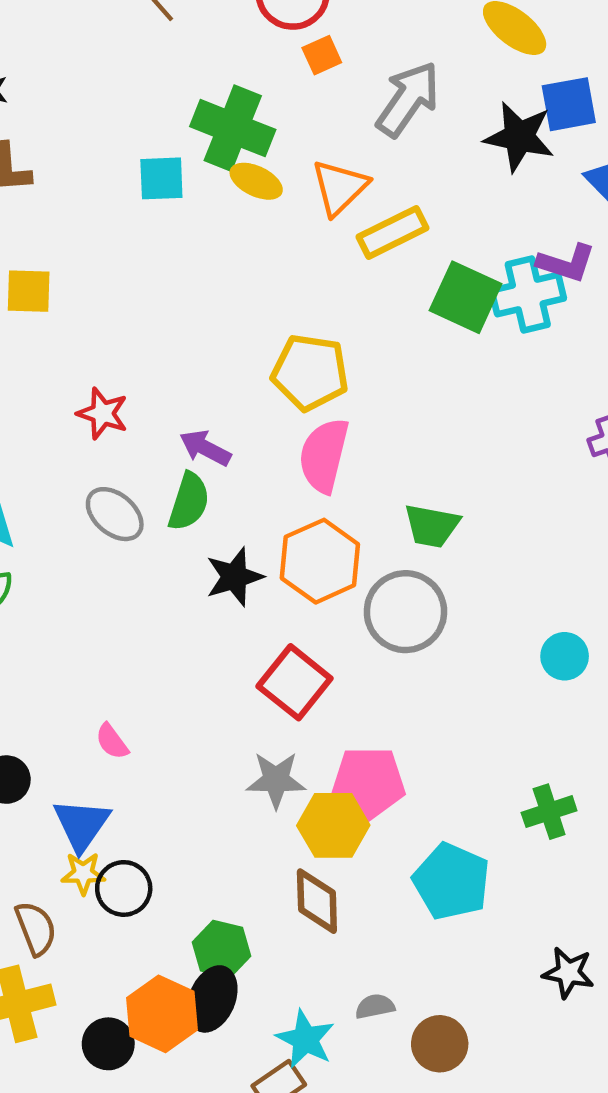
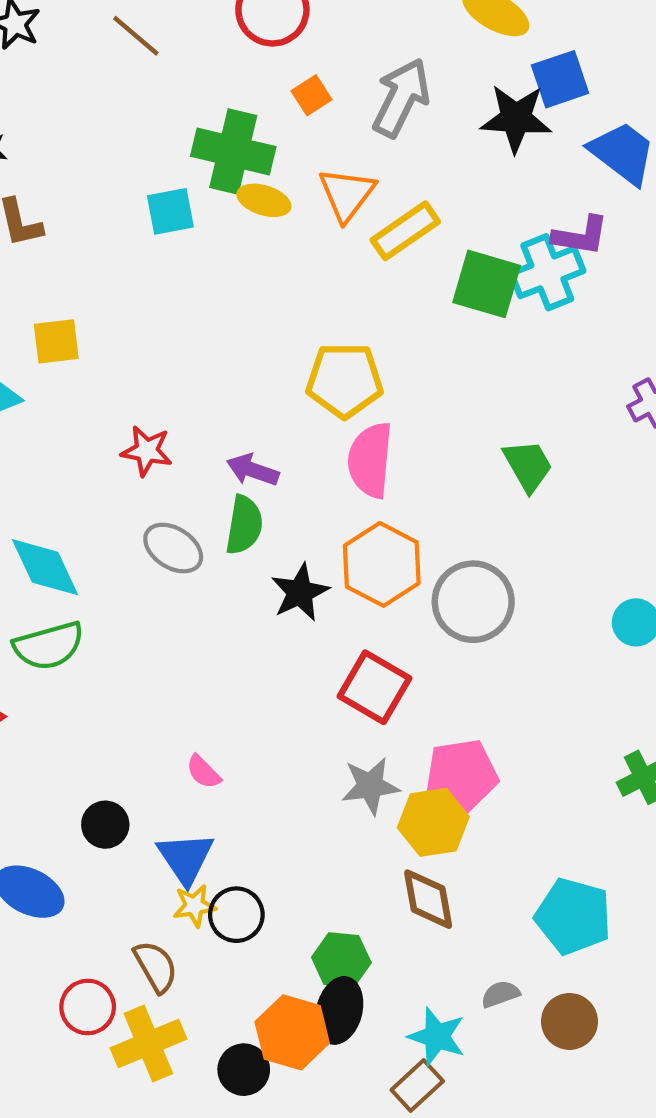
orange square: (322, 55) -> (311, 95), moved
green trapezoid: (432, 526) -> (528, 466), moved, turned -122
cyan pentagon: (451, 881) -> (573, 916), moved

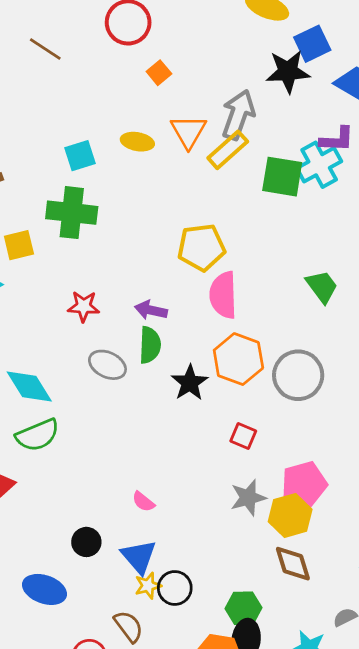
gray arrow: (401, 98) -> (238, 115), moved
green cross: (233, 151) -> (72, 213), moved
red square: (374, 687) -> (243, 436), size x0.6

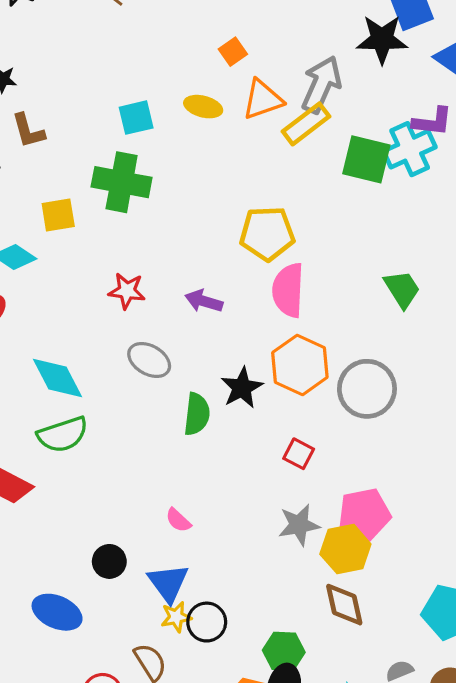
orange square: (159, 73) -> (233, 52), moved
orange triangle: (188, 132) -> (263, 99), turned 36
green semicircle: (150, 345) -> (197, 414), moved

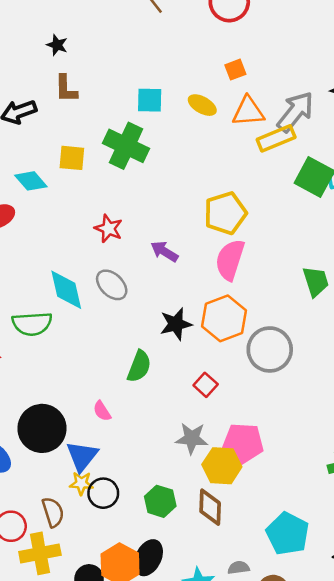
yellow pentagon: (267, 234) -> (225, 213), turned -30
cyan diamond: (57, 378) -> (66, 290), moved
green semicircle: (197, 414) -> (139, 366), moved
black circle: (109, 561) -> (42, 428), size x1.8
green hexagon: (284, 651) -> (160, 501), moved

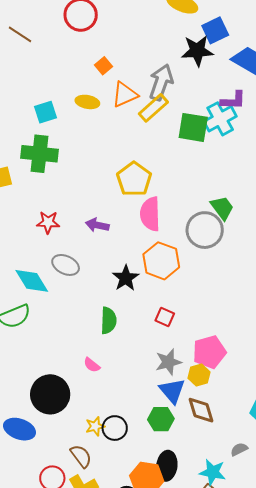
gray circle: (270, 349) -> (205, 230), moved
blue triangle: (82, 456) -> (172, 391), moved
yellow hexagon: (222, 466) -> (199, 375), size x0.7

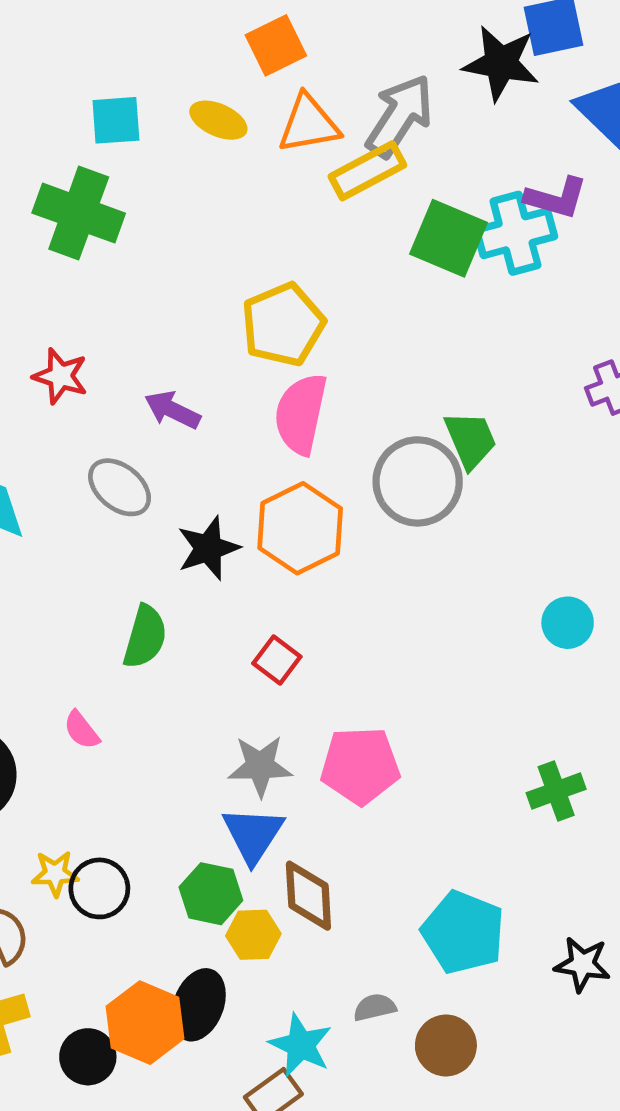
orange square: (104, 66) -> (276, 45), size x1.4
gray ellipse: (66, 265) -> (120, 487), moved
yellow hexagon: (199, 375) -> (253, 935), moved

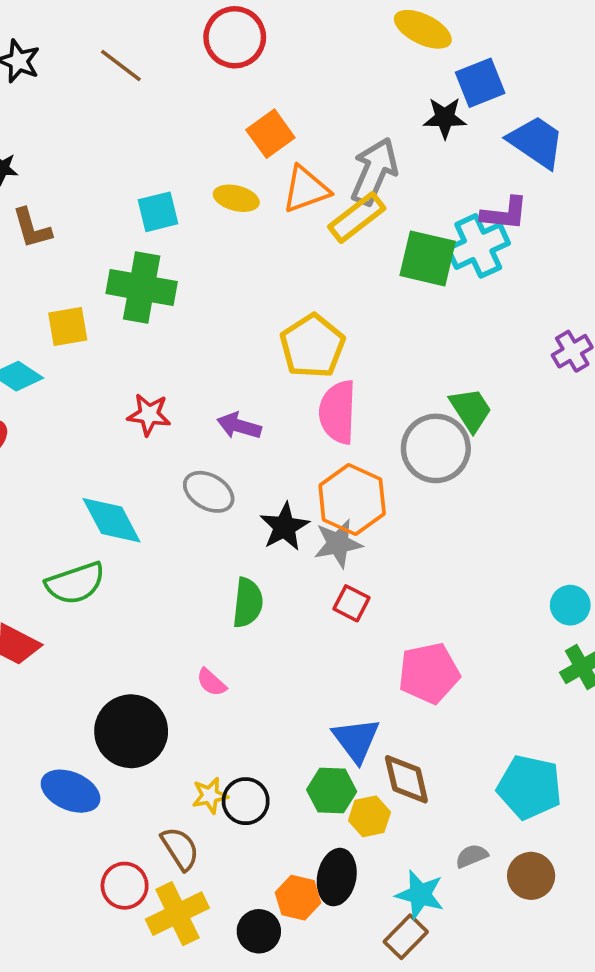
black star: (501, 63) -> (445, 118), size x0.7
cyan circle: (568, 623) -> (570, 605), moved
gray star: (260, 766) -> (338, 544), moved
orange hexagon: (145, 1023) -> (298, 898), size x0.7

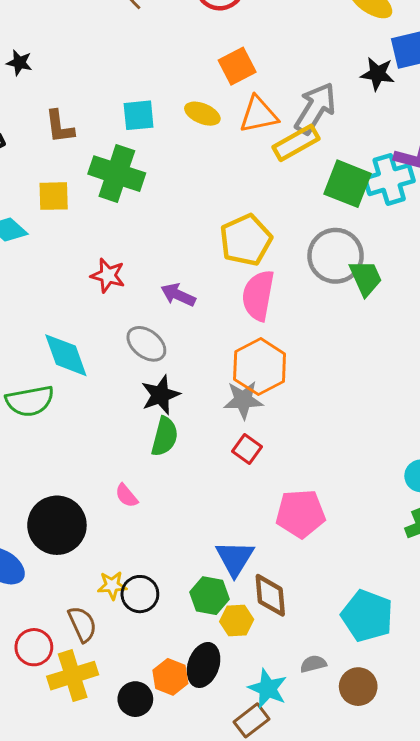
brown L-shape: (32, 228) -> (60, 127), moved
green trapezoid: (471, 410) -> (366, 278), moved
gray circle: (436, 448) -> (336, 256), moved
black star: (284, 527) -> (160, 395), moved

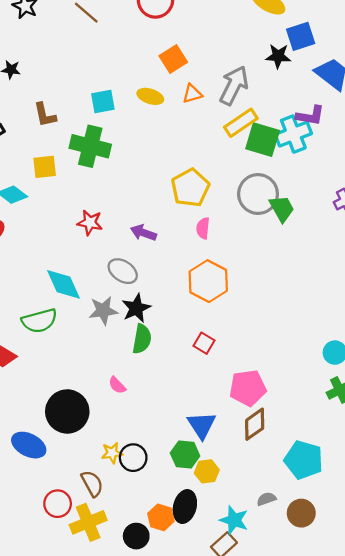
orange triangle: (259, 115) -> (192, 94), size x0.7
yellow rectangle: (296, 143) -> (241, 123), moved
pink semicircle: (258, 295) -> (203, 228), size x0.6
gray star: (243, 400) -> (103, 311), moved
brown diamond: (270, 595) -> (255, 424), moved, turned 64

